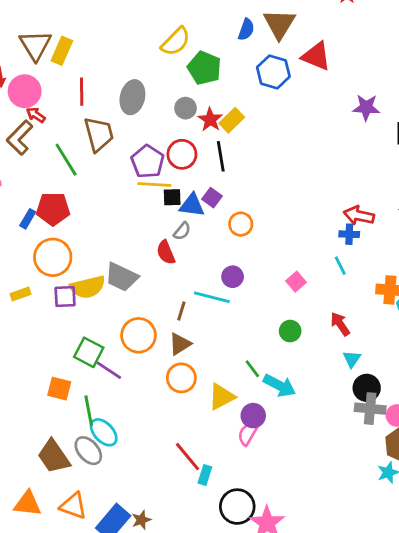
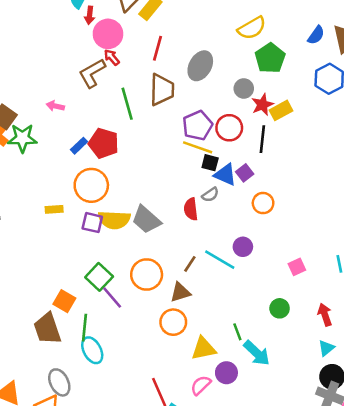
pink semicircle: (248, 434) -> (201, 385), moved
gray ellipse: (88, 451) -> (59, 382), moved
brown trapezoid: (54, 456) -> (47, 329), moved

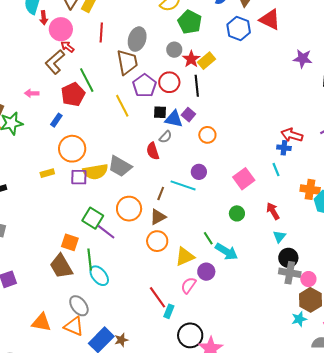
brown trapezoid: (162, 90) -> (127, 62), moved
red pentagon: (104, 143) -> (73, 94), moved, turned -30
yellow line: (198, 147) -> (122, 106), moved, turned 55
pink square: (297, 267) -> (244, 179), size x1.5

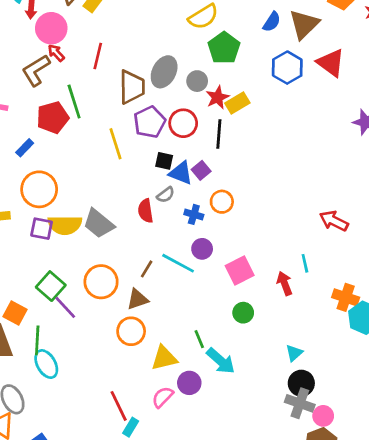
red line: (101, 32) -> (98, 56), moved
gray ellipse: (137, 39) -> (164, 72), moved
blue cross: (284, 148) -> (194, 214), moved
pink square: (244, 179) -> (240, 271), moved
red arrow: (273, 211) -> (285, 283), moved

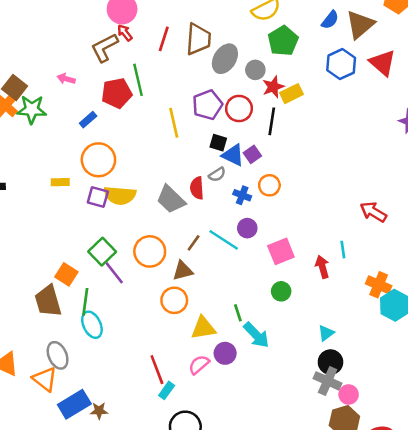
brown trapezoid: (132, 87) -> (198, 39), moved
gray trapezoid: (99, 224) -> (171, 199), moved

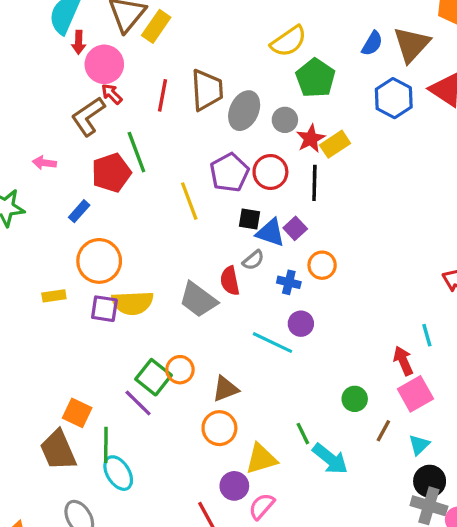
brown line: (194, 243) -> (383, 431), moved
orange circle: (150, 251) -> (180, 370), size x0.7
pink square: (281, 251) -> (415, 394), moved
green square: (102, 252) -> (154, 377), moved
purple circle: (225, 353) -> (234, 486), moved

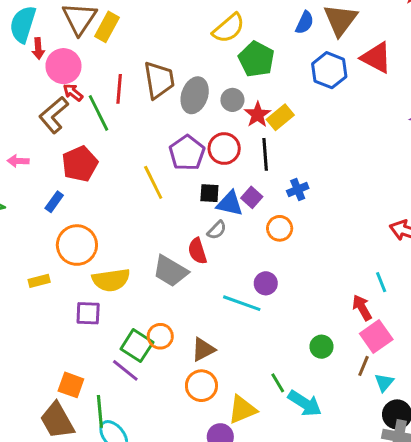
green line: (136, 152) -> (98, 113), moved
blue cross: (289, 282) -> (298, 189), moved, turned -30
purple square: (104, 309) -> (88, 313), moved
brown line: (383, 431) -> (363, 366), moved

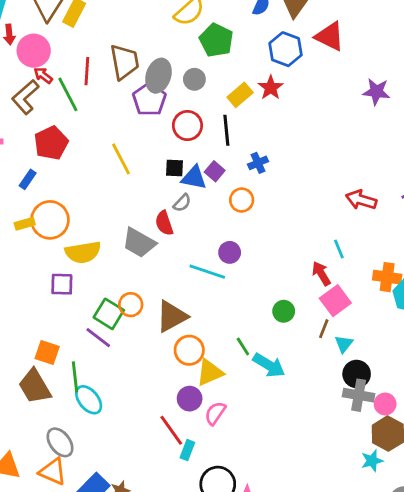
red star: (258, 115) -> (271, 88), moved
purple pentagon: (187, 153) -> (149, 99), moved
yellow rectangle: (39, 281) -> (25, 224), moved
brown triangle: (203, 350) -> (172, 316), size x1.4
orange circle: (201, 386) -> (189, 350), moved

